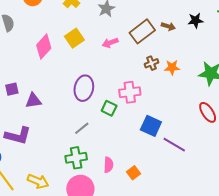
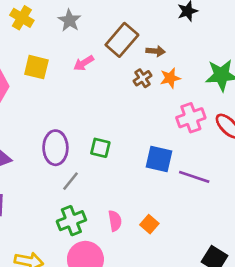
brown arrow: (168, 26) -> (156, 51), moved
yellow square: (74, 38) -> (36, 67), turned -30
purple ellipse: (84, 88) -> (55, 148), moved
pink cross: (130, 92) -> (191, 118), moved

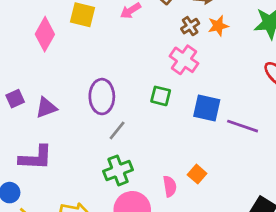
pink cross: (191, 118) -> (184, 60), moved, turned -36
green square: (100, 148) -> (161, 96), moved
pink semicircle: (115, 221) -> (170, 186), moved

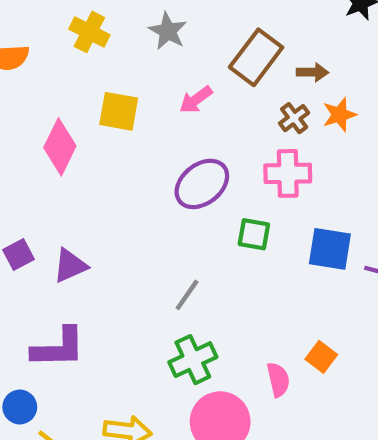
pink cross: (184, 60) -> (288, 173), turned -32
purple ellipse: (102, 97) -> (202, 184), moved, turned 56

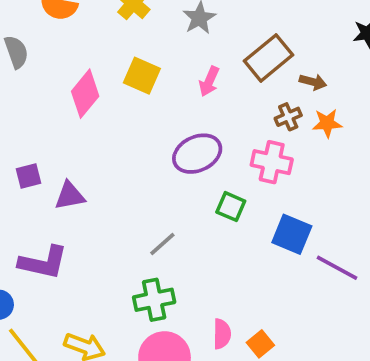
pink arrow: (196, 100) -> (209, 81), turned -44
orange square: (321, 357) -> (260, 344), moved

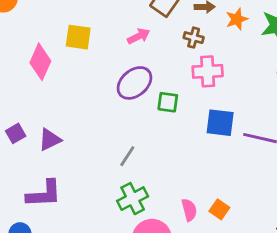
pink arrow: (209, 81) -> (139, 36), moved, turned -125
brown cross: (288, 117) -> (194, 38), turned -36
orange star: (327, 123) -> (237, 19), moved
pink cross: (272, 162) -> (208, 71), moved
green square: (231, 207) -> (168, 102), moved

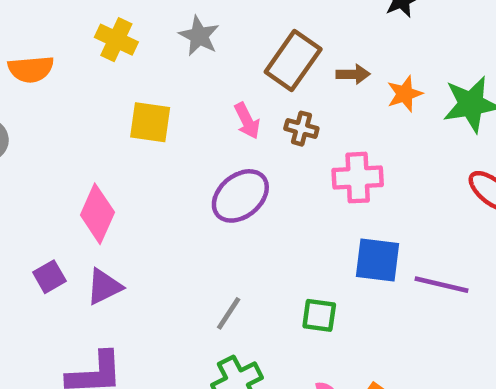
pink arrow: (139, 36) -> (247, 121), turned 90
brown cross: (194, 38) -> (301, 129), moved
pink diamond: (40, 62) -> (97, 214), moved
green square: (168, 102) -> (319, 315), moved

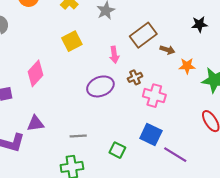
yellow square: (150, 122) -> (72, 41), turned 36
brown cross: (301, 129) -> (135, 77), moved, turned 32
purple triangle: (104, 287) -> (36, 123), moved
gray line: (229, 313) -> (78, 136), turned 35

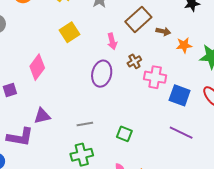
purple ellipse: (100, 86) -> (102, 74), turned -50
blue square: (151, 134) -> (180, 95), moved

